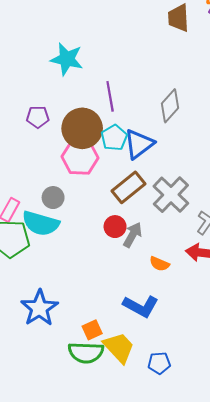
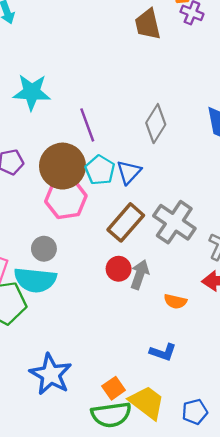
blue triangle: (139, 144) -> (129, 172), size x0.7
blue L-shape: (141, 306) -> (163, 352), size x0.7

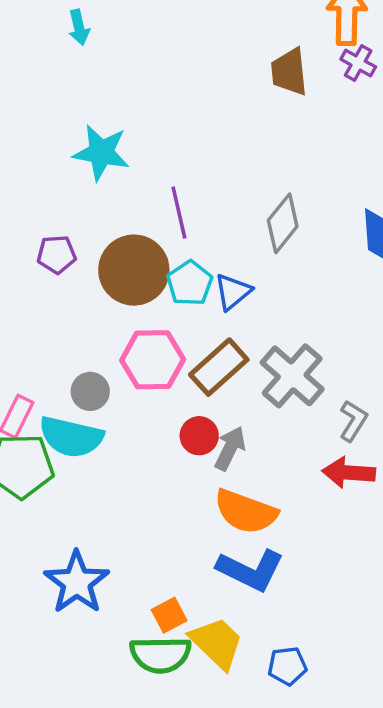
pink hexagon: (66, 199) -> (153, 360), moved
orange semicircle: (175, 301) -> (246, 512), moved, size x1.8
blue L-shape: (163, 352) -> (250, 570), size x1.6

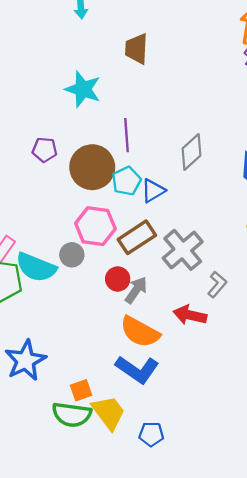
brown trapezoid: (289, 72) -> (136, 49), moved
gray circle: (90, 391) -> (72, 255), moved
red arrow: (349, 473) -> (190, 315), moved

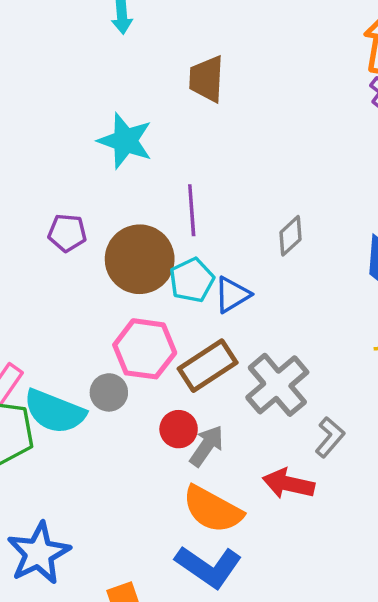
gray diamond: (191, 152) -> (290, 236), size x0.7

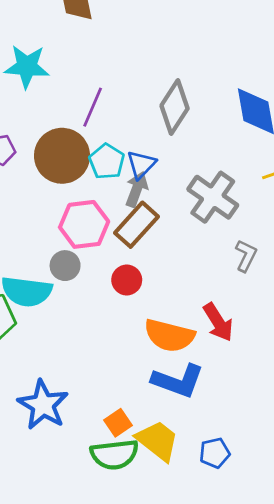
purple line: (192, 210) -> (93, 107), turned 42
gray diamond: (290, 236) -> (175, 107), size x1.6
gray cross: (277, 385) -> (213, 197), moved
gray arrow: (207, 446) -> (137, 189), moved
red arrow: (288, 484) -> (218, 322), moved, turned -120

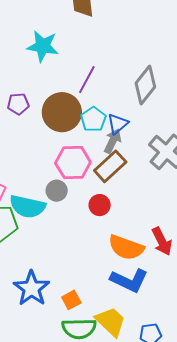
orange square: (118, 423) -> (71, 300), moved

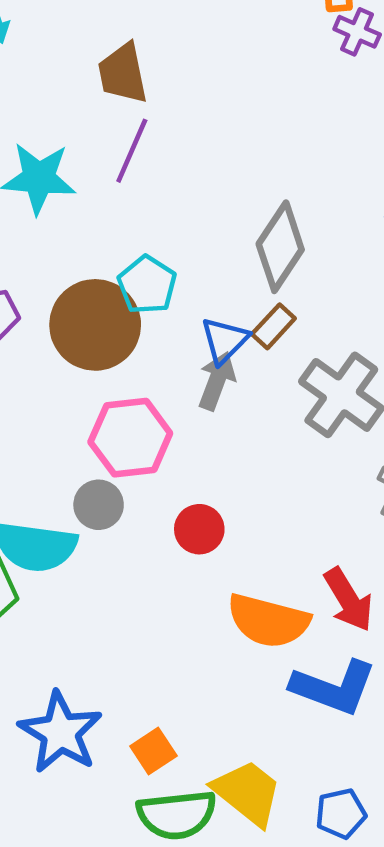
purple line: (87, 80) -> (132, 151), moved
cyan pentagon: (93, 119) -> (147, 285), moved
brown rectangle: (110, 166) -> (273, 326), moved, size x0.6
blue L-shape: (129, 280) -> (334, 687), moved

